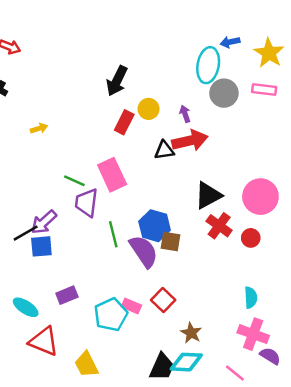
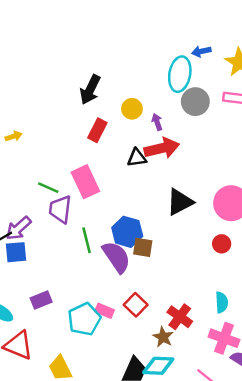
yellow circle: (149, 109) -> (132, 109), moved
red cross: (219, 226) -> (180, 317), moved

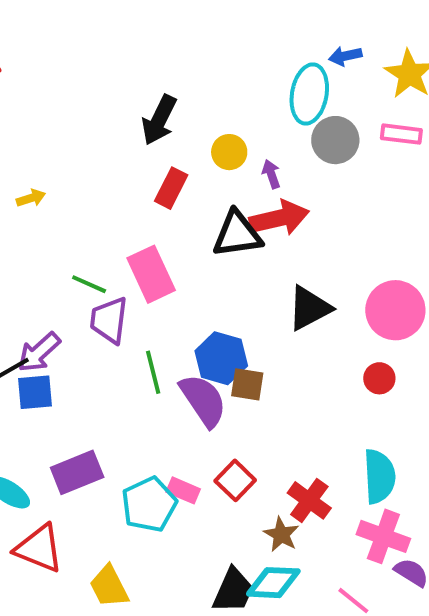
black triangle: (137, 158) -> (237, 234), size x1.5
purple rectangle: (41, 300) -> (77, 472), size x1.4
cyan semicircle: (222, 302) -> (379, 476), size x1.5

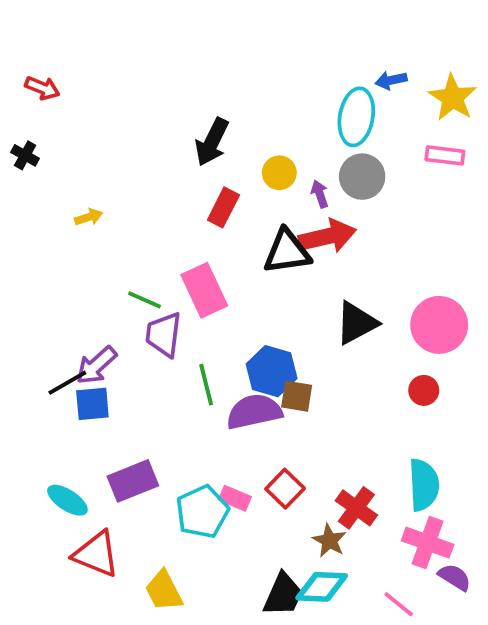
gray circle: (335, 140) -> (362, 177), moved
purple semicircle: (203, 400) -> (254, 412), turned -68

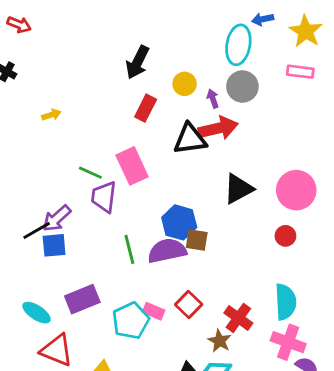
green line: (206, 385) -> (129, 249), moved

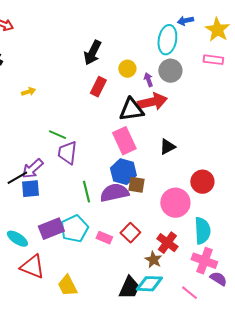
pink rectangle: (132, 166) -> (124, 141), moved
black triangle: (238, 189) -> (167, 147), size x0.7
pink circle: (296, 190) -> (175, 203), moved
red circle: (285, 236) -> (202, 182), size x1.5
cyan pentagon: (131, 321) -> (74, 229), moved

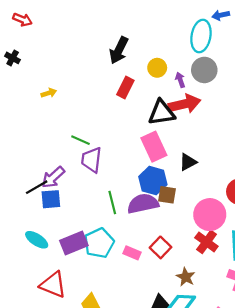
black triangle: (167, 147) -> (188, 162), moved
cyan ellipse: (17, 239) -> (37, 240), moved
red cross: (167, 243) -> (206, 242), moved

